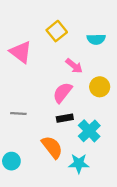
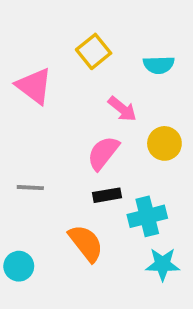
cyan cross: (89, 131) -> (147, 216), turned 30
cyan star: (79, 163) -> (163, 264), moved

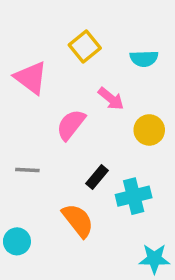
pink semicircle: (103, 153) -> (71, 125), moved
black rectangle: (107, 195) -> (97, 177), turned -40
cyan star: (163, 264) -> (154, 259), moved

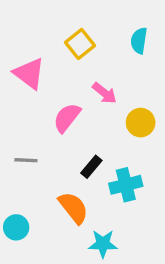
cyan semicircle: (144, 59) -> (139, 41), moved, turned 100
cyan star: (154, 259) -> (103, 244), moved

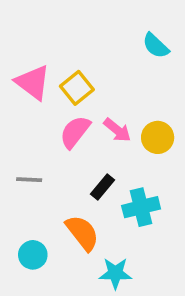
cyan semicircle: (139, 41) -> (156, 46), turned -55
yellow square: (80, 44) -> (77, 88), moved
pink arrow: (105, 93) -> (117, 130), moved
cyan circle: (16, 227) -> (33, 255), moved

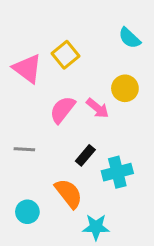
yellow square: (77, 88) -> (66, 55), moved
yellow circle: (158, 137) -> (125, 88), moved

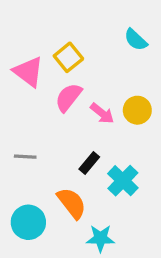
yellow circle: (125, 88) -> (137, 110), moved
pink semicircle: (62, 110) -> (68, 97), moved
cyan cross: (117, 172) -> (123, 181), turned -32
cyan circle: (27, 212) -> (28, 222), size x1.4

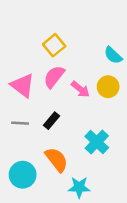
cyan semicircle: (136, 40) -> (113, 55), moved
pink triangle: (28, 72) -> (23, 85), moved
black rectangle: (89, 163) -> (52, 121), moved

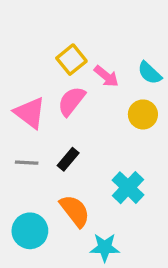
pink arrow: (80, 89) -> (106, 76), moved

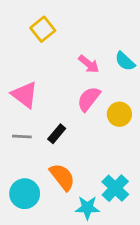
yellow square: (71, 60) -> (43, 29), moved
pink semicircle: (71, 101) -> (89, 99), moved
yellow circle: (143, 114) -> (119, 114), moved
cyan cross: (128, 188) -> (115, 188), moved

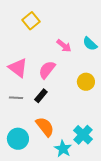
pink semicircle: (89, 99) -> (47, 70), moved
cyan star: (87, 208) -> (63, 149), turned 30

